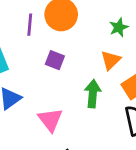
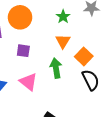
pink triangle: (50, 120) -> (28, 82), moved

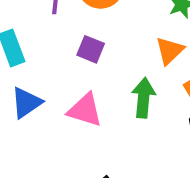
pink triangle: (28, 82) -> (85, 110), turned -36

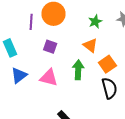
orange triangle: (170, 51) -> (90, 45), turned -35

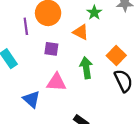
orange triangle: (90, 45) -> (81, 32), moved
blue triangle: (19, 75) -> (31, 99), moved, turned -30

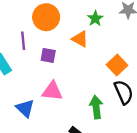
purple line: (26, 26) -> (23, 41), moved
green arrow: (86, 68) -> (96, 107), moved

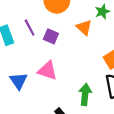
purple line: (23, 41) -> (30, 28), moved, turned -35

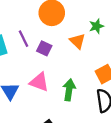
green arrow: (85, 94) -> (69, 90), moved

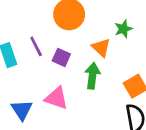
green arrow: (69, 90) -> (92, 76), moved

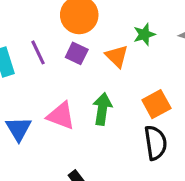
purple square: (61, 57) -> (77, 53), moved
green arrow: (92, 76) -> (102, 109), moved

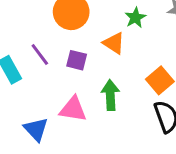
purple square: (77, 53) -> (77, 60), moved

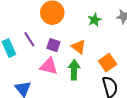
orange triangle: (114, 43) -> (79, 47), moved
pink triangle: (73, 109) -> (49, 66), moved

